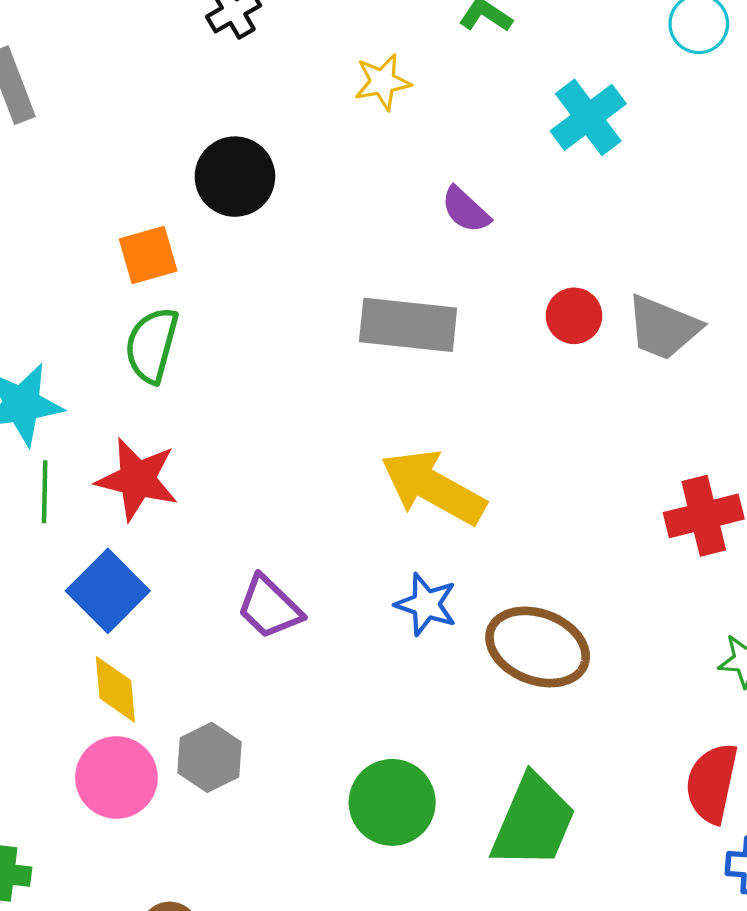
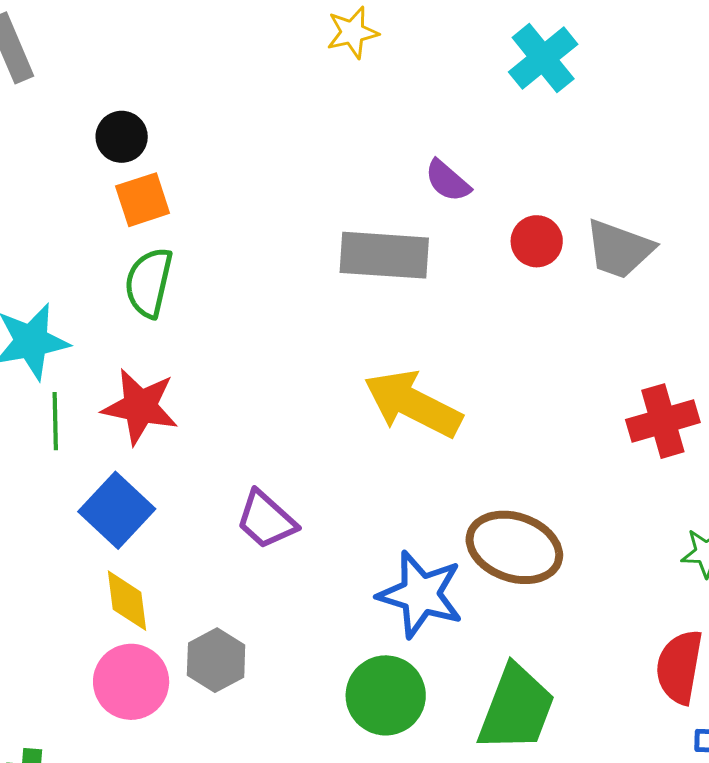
black circle: (235, 177) -> (122, 137), moved, size x0.7
purple semicircle: (466, 210) -> (448, 181), moved
blue star: (426, 604) -> (420, 594), moved, size x1.5

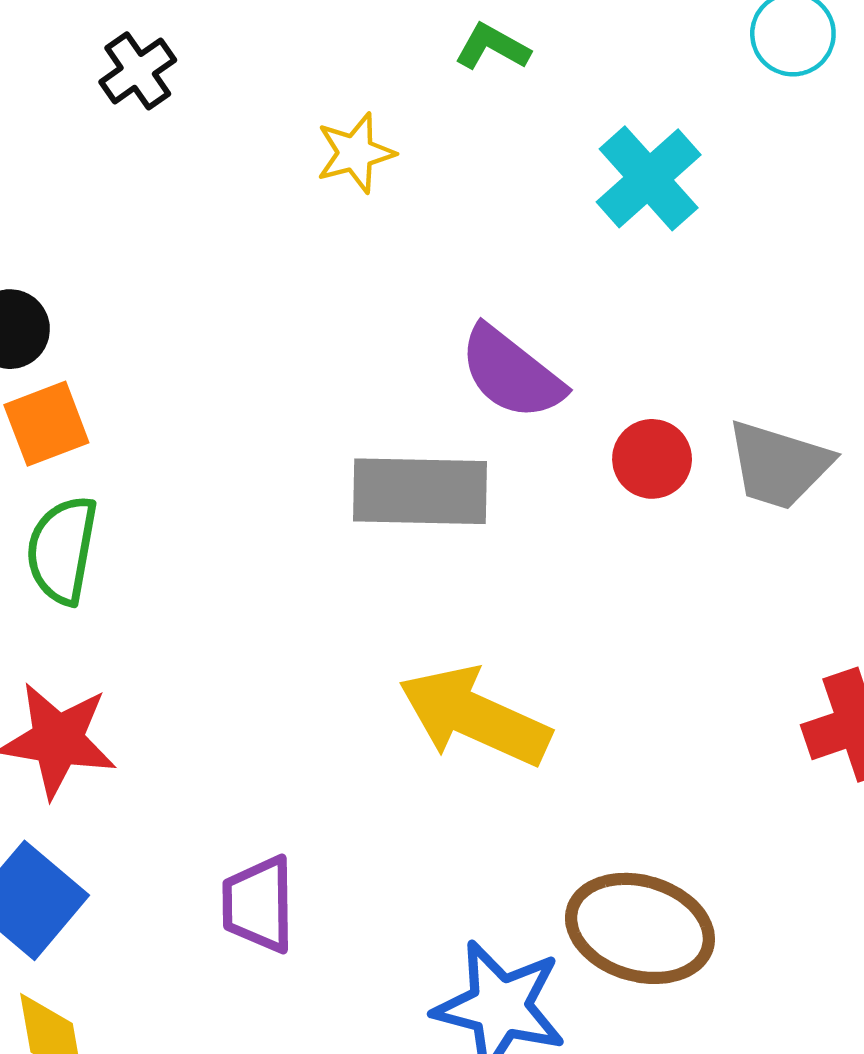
purple semicircle: (448, 181) -> (511, 373), size x1.5
purple trapezoid: (266, 520) -> (258, 904), turned 50

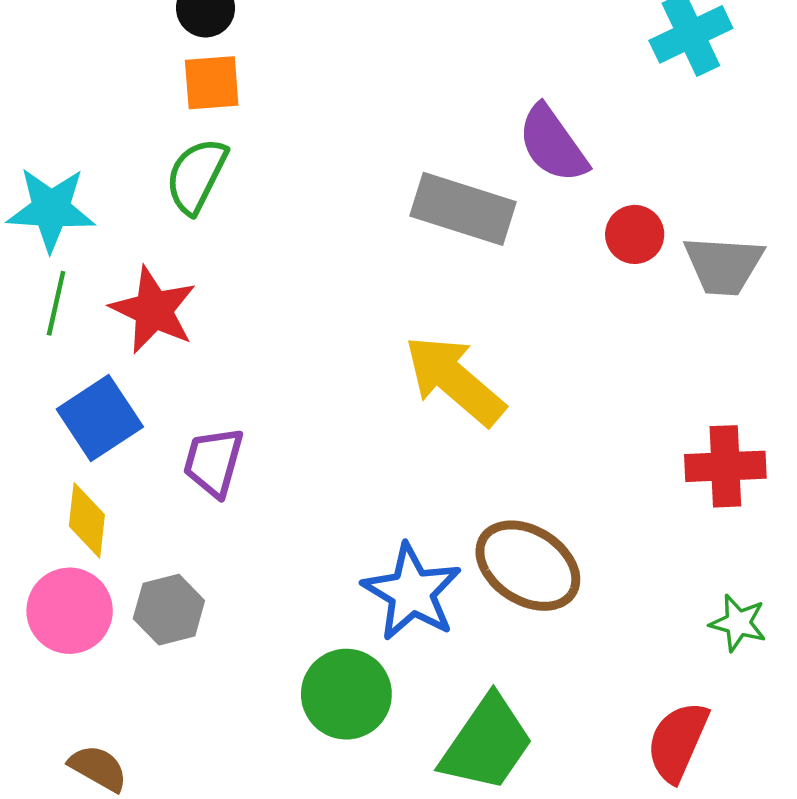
gray trapezoid: (779, 465) -> (724, 265), turned -30
purple trapezoid: (258, 904) -> (213, 462), moved

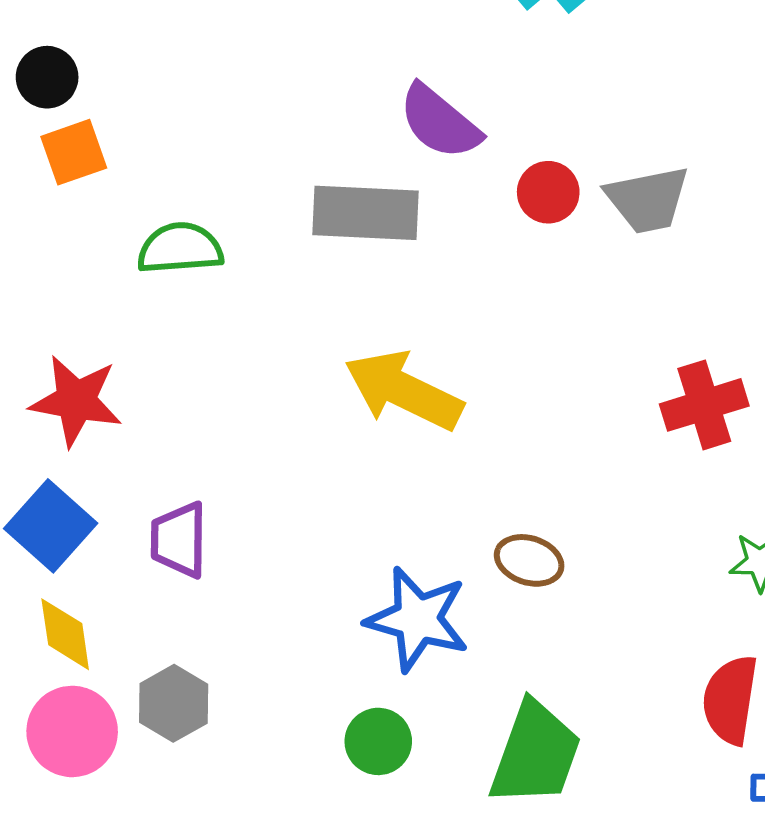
green semicircle: (196, 176) -> (180, 248), moved, turned 74
brown ellipse: (528, 566) -> (529, 560), size x0.6
green circle: (346, 694) -> (378, 741), size x0.7

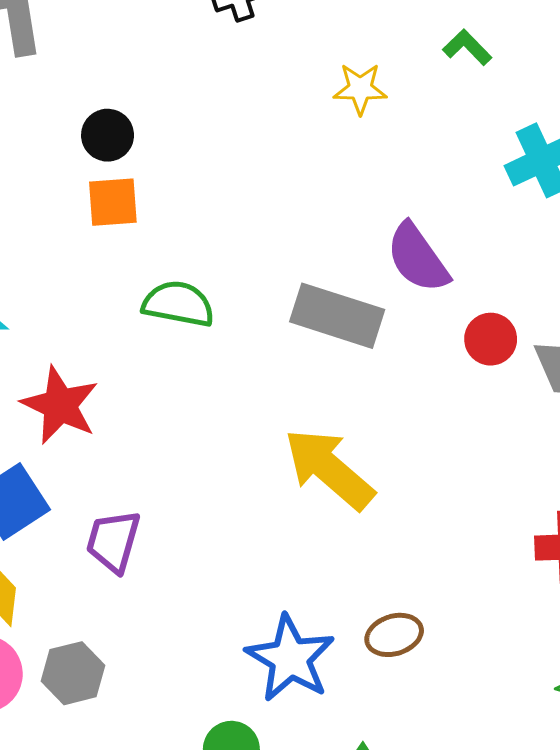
brown ellipse: (529, 560) -> (394, 635), turned -50

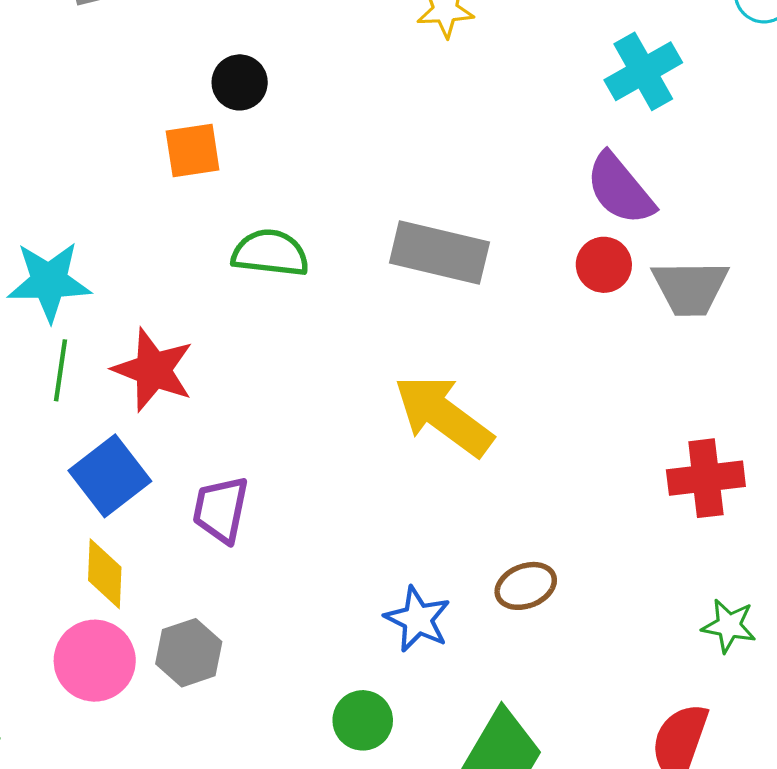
black circle: (108, 135) -> (240, 82), moved
purple semicircle: (418, 258) -> (620, 189), moved
blue star: (290, 658) -> (418, 619), size x0.7

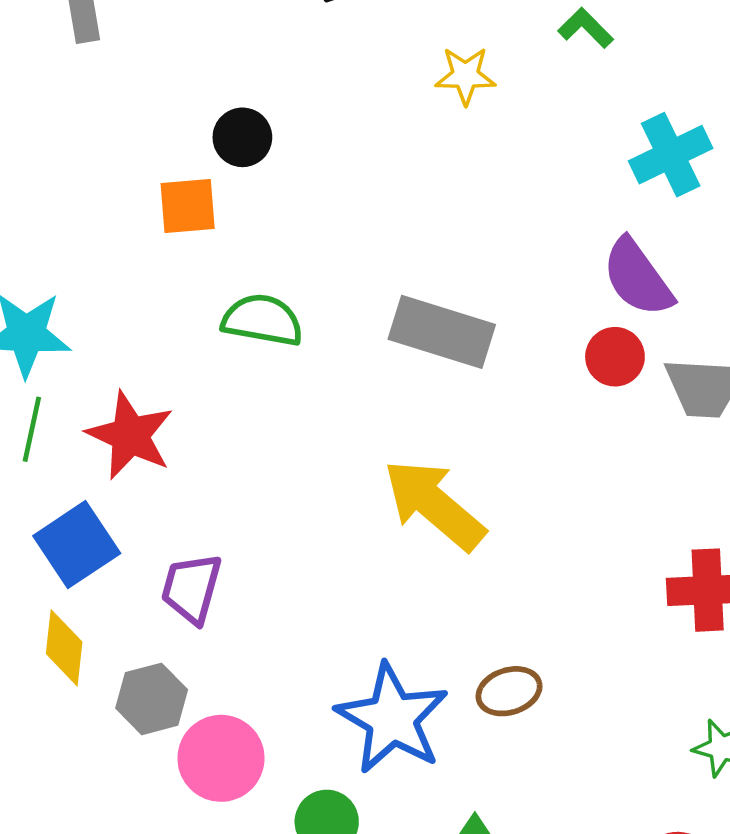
blue star: (418, 619) -> (392, 719), size x1.6
gray hexagon: (189, 653) -> (152, 699), moved
pink circle: (95, 661) -> (221, 758), moved

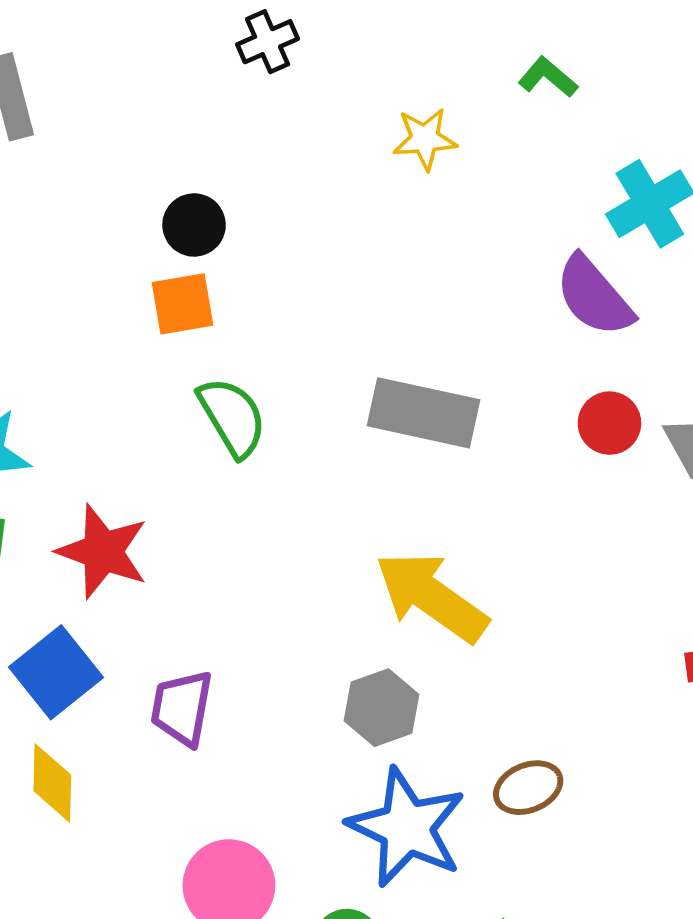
orange square: (188, 206) -> (182, 304), moved
purple semicircle: (638, 278) -> (594, 296), moved
green semicircle: (262, 320) -> (232, 417), turned 54
gray hexagon: (152, 699) -> (381, 708), moved

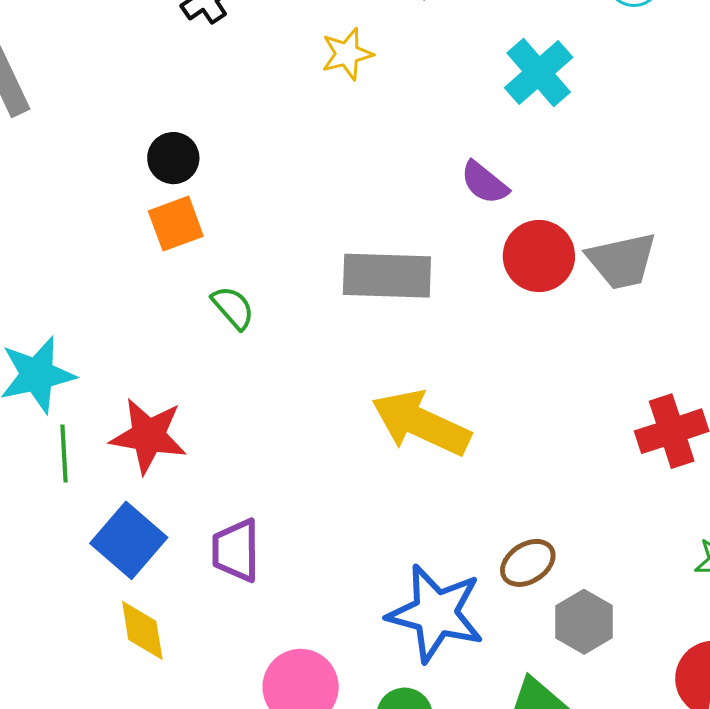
purple semicircle: (594, 296) -> (484, 183), moved, size x0.7
green semicircle: (232, 417) -> (233, 308), size x0.7
red circle: (609, 423) -> (539, 256), size x1.4
gray hexagon: (381, 708) -> (584, 622), moved

